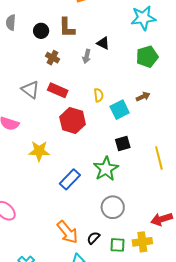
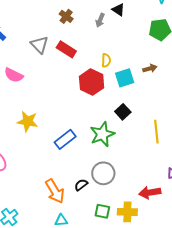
red hexagon: (73, 121) -> (92, 82), moved
black square: (123, 143) -> (123, 112), turned -35
yellow star: (39, 151) -> (28, 121), moved
black semicircle: (93, 238) -> (81, 185), moved

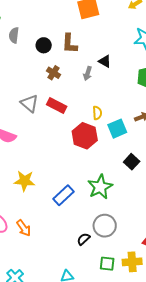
black square: (123, 112) -> (132, 162), moved
orange arrow: (55, 191) -> (24, 228), moved, size x0.7

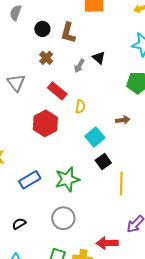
red rectangle: (57, 106) -> (57, 91), moved
cyan square: (117, 129) -> (95, 137), moved, turned -30
red hexagon: (85, 136) -> (45, 123), moved
black semicircle: (84, 239) -> (19, 224), moved

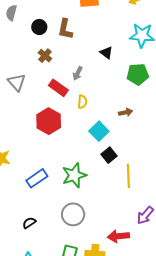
black triangle: (99, 58) -> (106, 53), moved
gray arrow: (79, 66) -> (78, 73), moved

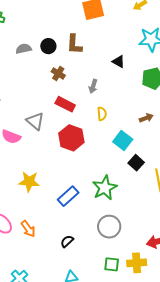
gray semicircle: (11, 13) -> (24, 49), moved, turned 70
gray triangle: (17, 82) -> (35, 121), moved
red rectangle: (58, 88) -> (65, 104), moved

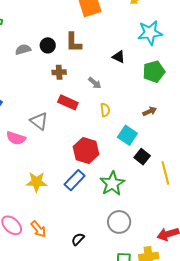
brown cross: (58, 74) -> (59, 72), turned -32
gray arrow: (93, 86) -> (95, 83), turned -64
red hexagon: (71, 138) -> (86, 151), moved
blue rectangle: (68, 196) -> (75, 180), moved

